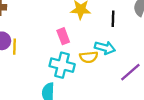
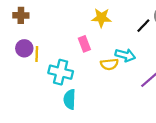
black line: (113, 19) -> (143, 26), moved, turned 42
cyan cross: (62, 65) -> (61, 72), moved

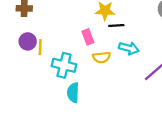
black line: (143, 26) -> (116, 26), moved, turned 42
yellow semicircle: (109, 64) -> (102, 57), moved

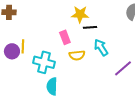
purple circle: (28, 41) -> (12, 51), moved
cyan arrow: (129, 48) -> (101, 47), turned -138

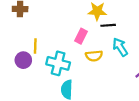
pink rectangle: (65, 37) -> (81, 36), turned 48
purple circle: (12, 51) -> (23, 60), moved

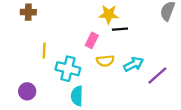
cyan arrow: (120, 47) -> (134, 64), moved, turned 96
purple circle: (23, 60) -> (27, 91), moved

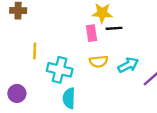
pink rectangle: (92, 40) -> (91, 33), moved, turned -35

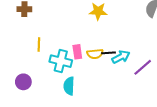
black line: (114, 28) -> (108, 53), moved
pink rectangle: (91, 33) -> (77, 52), moved

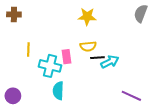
yellow semicircle: (95, 54) -> (88, 46), moved
purple line: (143, 67) -> (131, 96), moved, turned 66
purple circle: (23, 82) -> (13, 96), moved

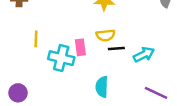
cyan arrow: (110, 62) -> (144, 54), moved
cyan semicircle: (58, 91) -> (102, 87), moved

